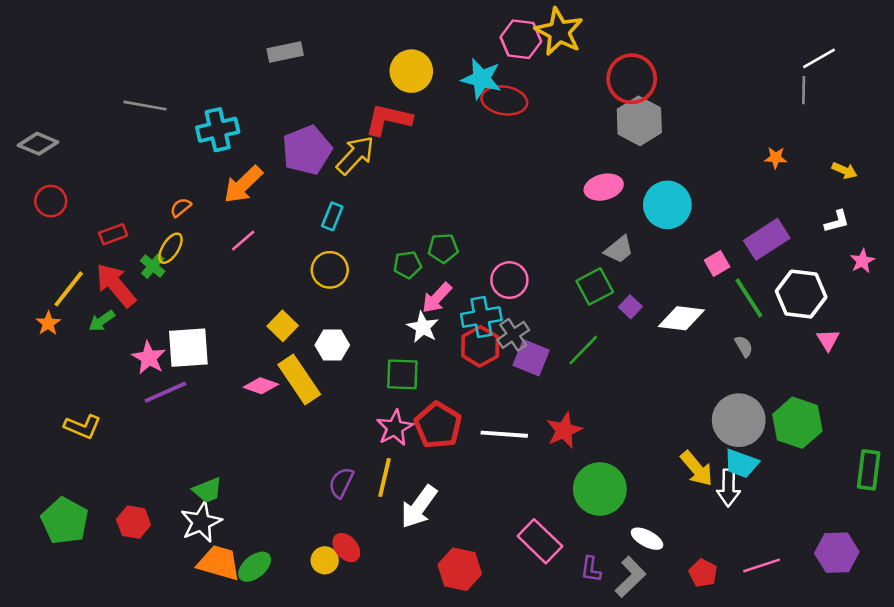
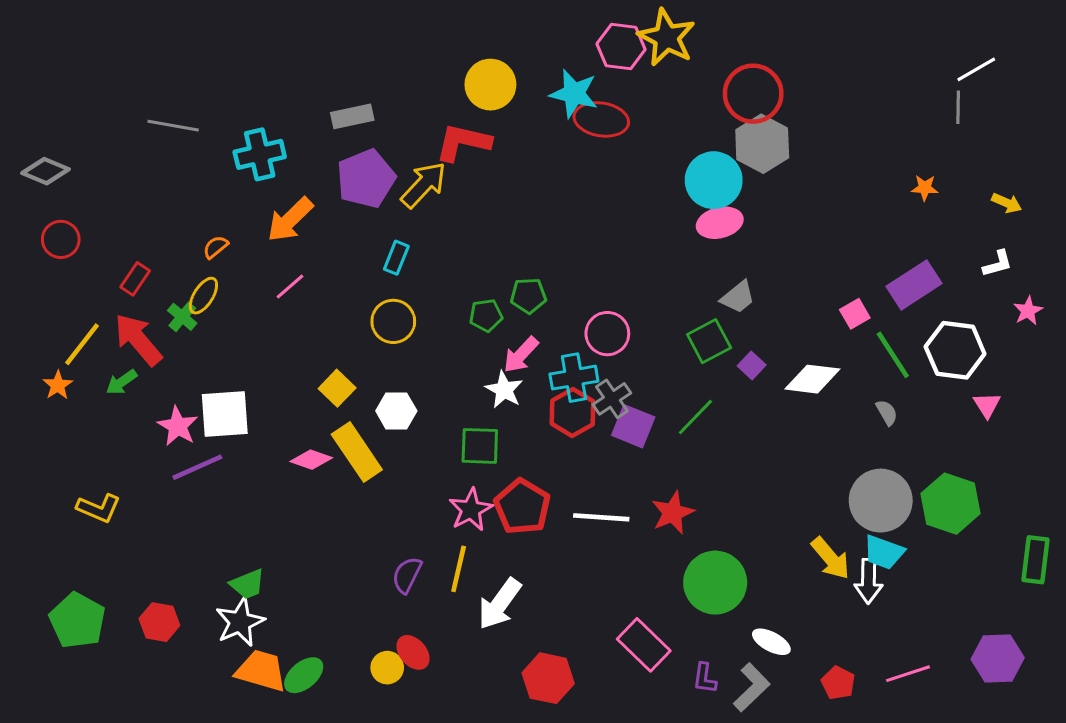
gray rectangle: (285, 52) -> (352, 116), moved
cyan circle: (667, 205) -> (714, 180), moved
red rectangle: (113, 234) -> (135, 279), turned -36

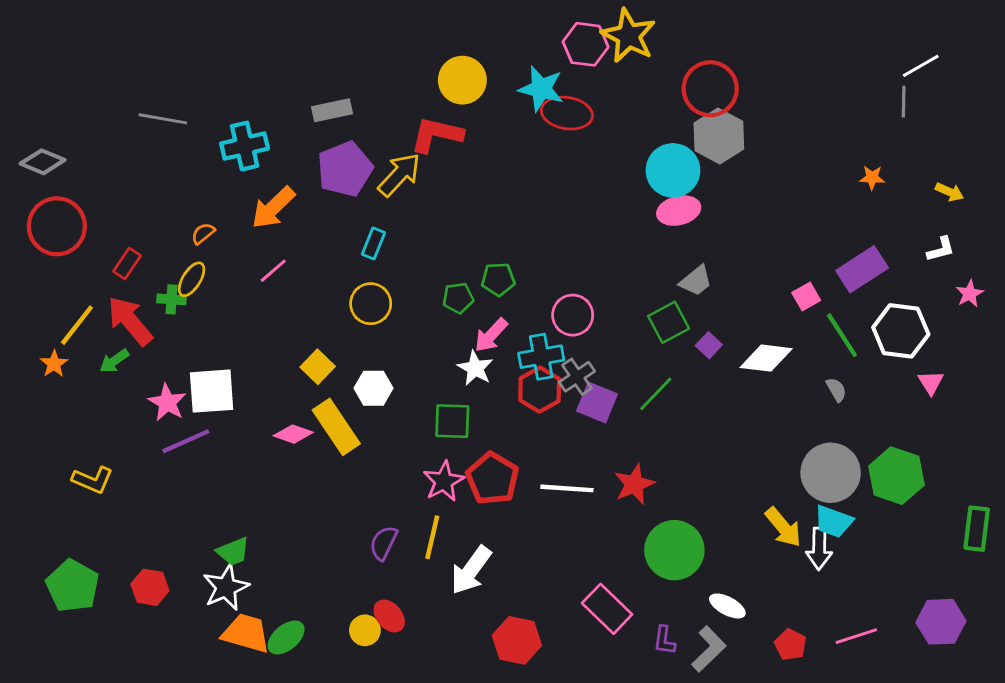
red circle: (61, 239) -> (57, 226), size x1.6
green cross: (182, 317) -> (171, 299), turned -36

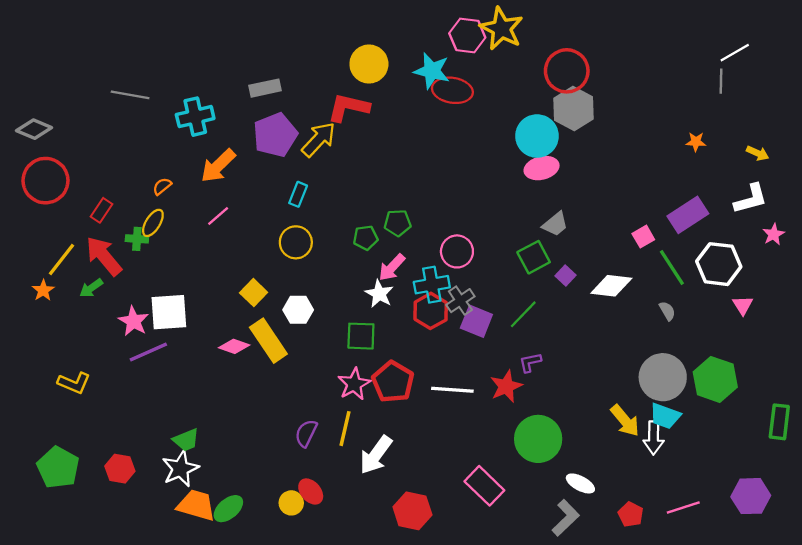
white L-shape: (941, 249) -> (751, 199), size x1.5
purple L-shape: (664, 640) -> (530, 362), moved, turned 70

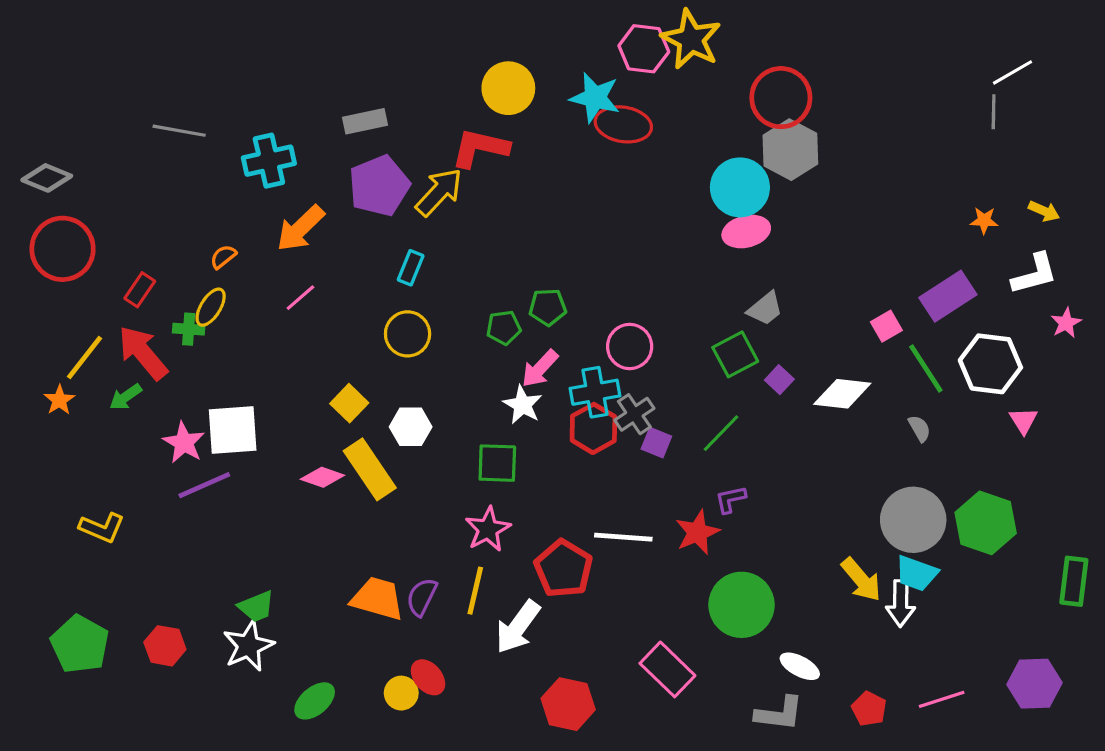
orange star: (696, 142) -> (984, 220), moved
purple square: (476, 321) -> (656, 443), size x0.7
red pentagon: (393, 382) -> (563, 569), moved
orange trapezoid: (196, 505) -> (378, 599), moved
gray L-shape: (566, 518) -> (779, 714), turned 51

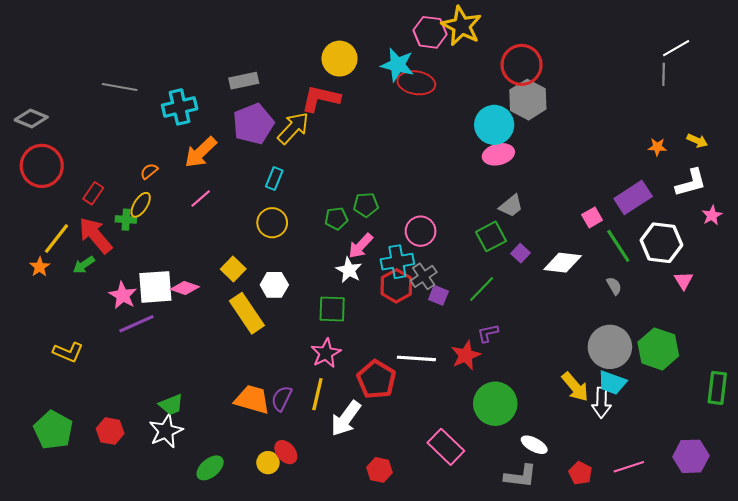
pink diamond: (322, 477) -> (185, 288), moved
red hexagon: (568, 704) -> (379, 470), size x0.7

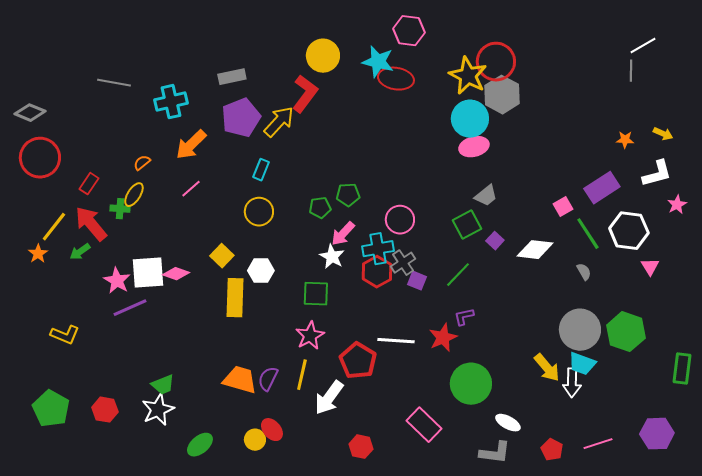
yellow star: (462, 26) -> (468, 76), moved
red L-shape: (321, 99) -> (305, 94), turned 114
yellow rectangle: (247, 313) -> (235, 298), turned 36

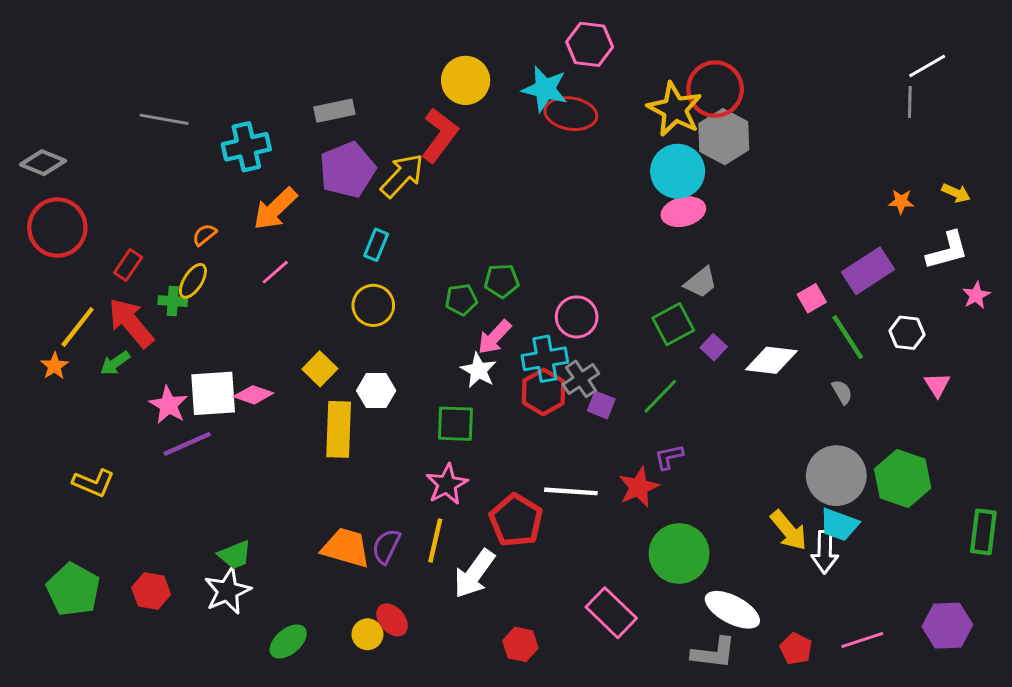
white hexagon: (629, 231) -> (907, 333), size x0.6
white ellipse: (508, 423) -> (732, 610), size x1.5

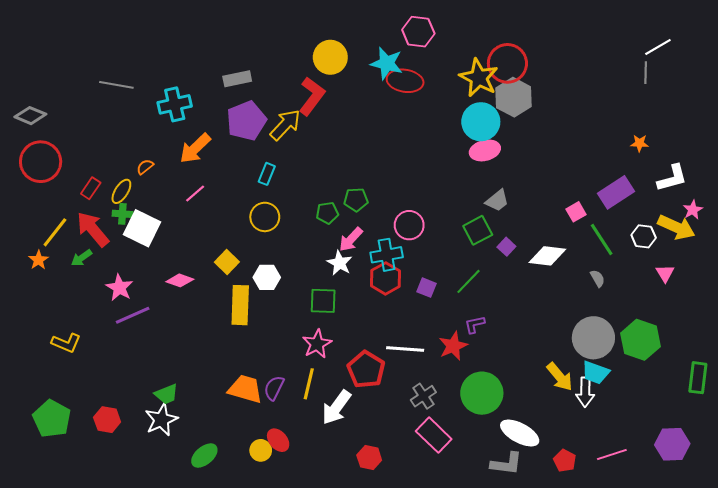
yellow arrow: (956, 193) -> (676, 227), moved, size x1.8
yellow ellipse: (193, 281) -> (121, 191), moved
gray cross: (581, 379) -> (423, 396), moved
white square: (213, 393) -> (142, 228), moved, turned 30

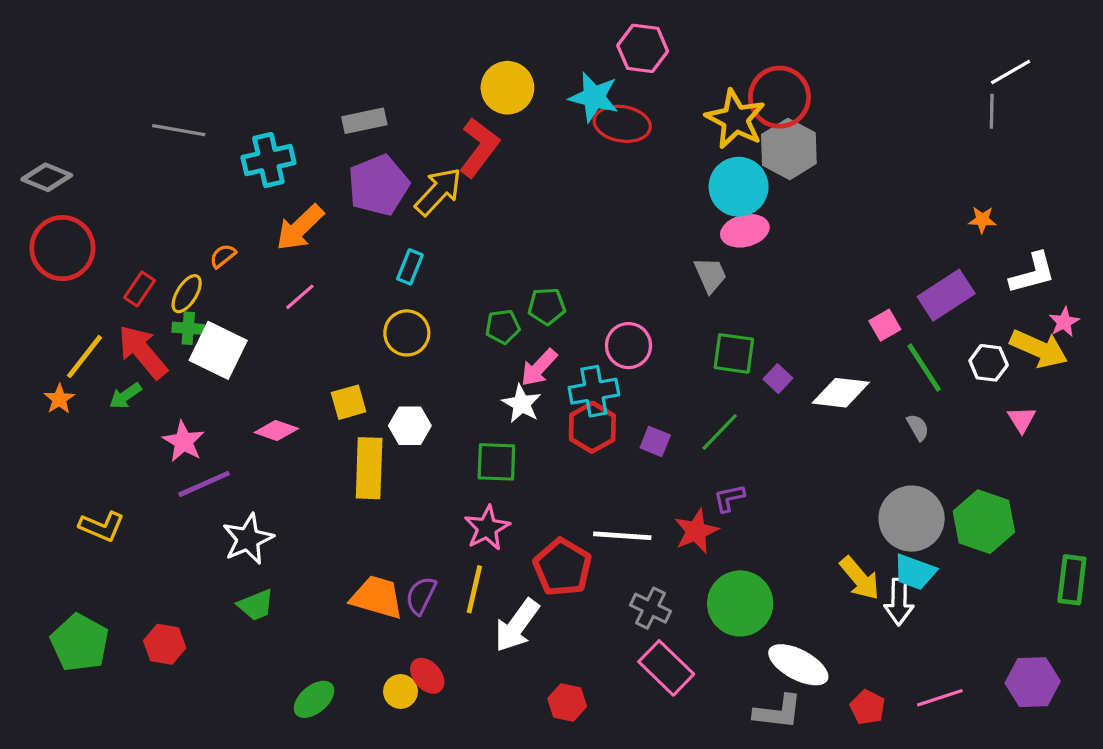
gray trapezoid: (497, 201) -> (710, 275), moved, turned -75
green square: (478, 230) -> (734, 353), turned 36
yellow square: (227, 262) -> (349, 402), turned 30
gray cross: (423, 396) -> (651, 608), turned -30
white star: (161, 420) -> (248, 539), moved

